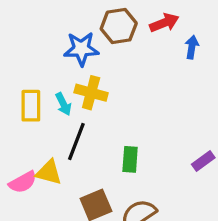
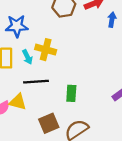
blue star: (81, 49) -> (17, 26), moved
black line: (76, 141) -> (36, 82), turned 65

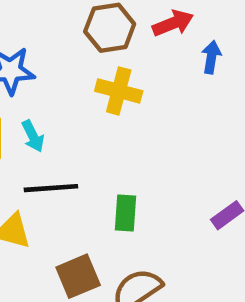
yellow cross: (46, 50) -> (119, 91), moved

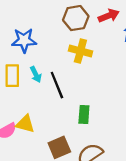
black line: (51, 188) -> (57, 85), moved, turned 72

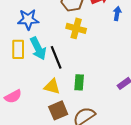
cyan arrow: (36, 75) -> (38, 48), size x1.6
yellow triangle: (25, 124) -> (52, 86), moved

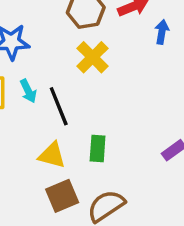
yellow cross: (76, 28) -> (93, 57), turned 30
cyan arrow: (38, 48) -> (28, 91), size x0.6

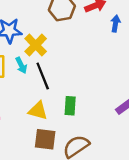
yellow cross: (93, 57) -> (36, 45), moved
brown square: (62, 196) -> (45, 139), turned 30

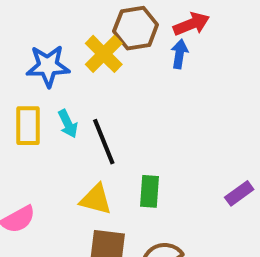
blue arrow: (115, 24) -> (179, 54), moved
yellow cross: (36, 45) -> (104, 54), moved

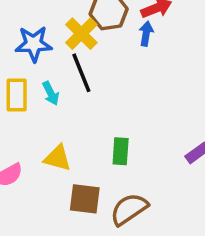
black line: (104, 142) -> (81, 73), moved
yellow triangle: (96, 199) -> (58, 158), moved

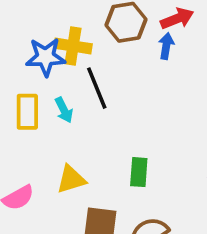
yellow cross: (81, 34) -> (73, 46), moved, turned -36
yellow triangle: (58, 158) -> (71, 179), turned -32

